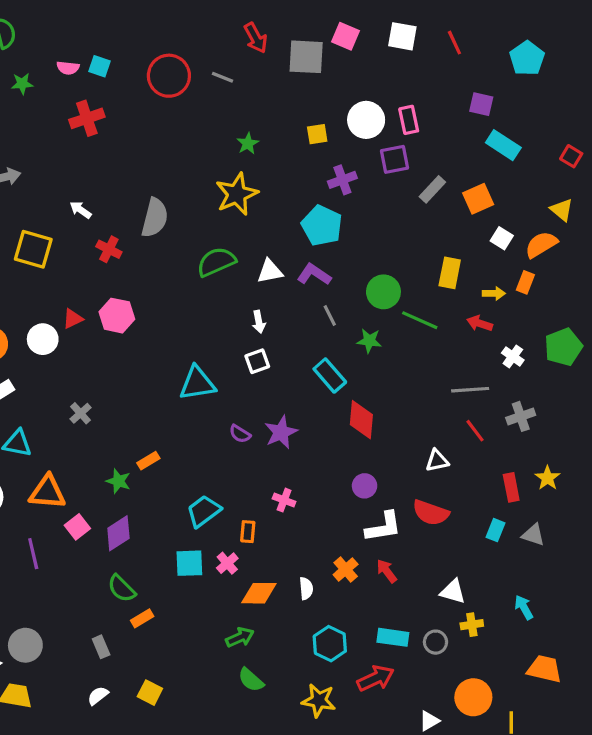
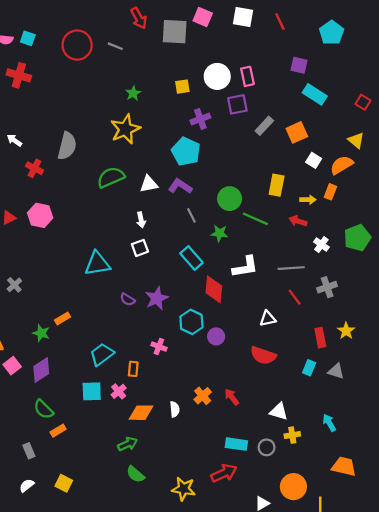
red cross: (87, 118) -> (19, 75), turned 35
white L-shape: (383, 527) -> (245, 267), moved
cyan hexagon: (330, 644) -> (191, 322), moved

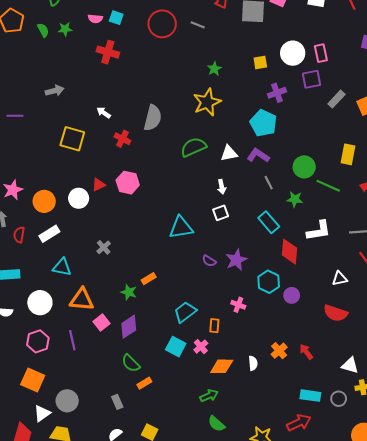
cyan square: (92, 391) -> (176, 347), turned 30

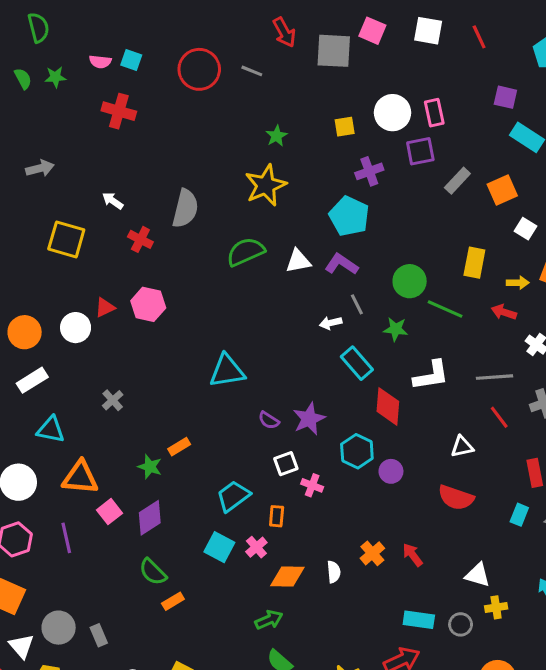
white arrow: (222, 187) -> (331, 323), moved, turned 88
white square: (221, 213) -> (286, 464), moved
gray rectangle: (117, 402) -> (99, 635), moved
white triangle: (42, 413) -> (21, 646), turned -36

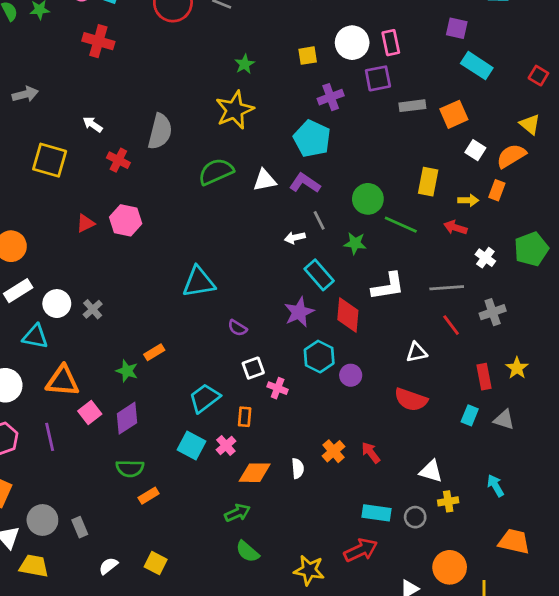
gray rectangle: (457, 181) -> (412, 106), turned 40
white circle: (76, 328) -> (57, 304), moved
purple star: (309, 419) -> (299, 312), moved
green semicircle: (153, 572) -> (130, 468), turned -44

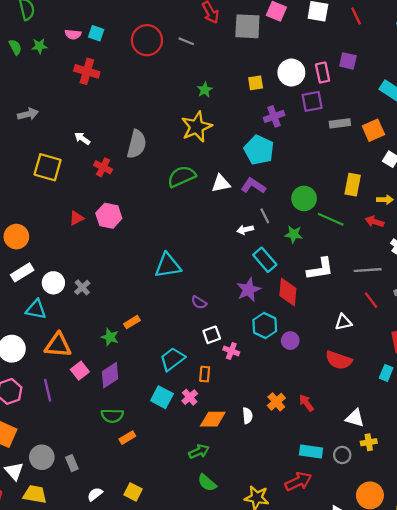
purple square: (457, 28) -> (348, 61), moved

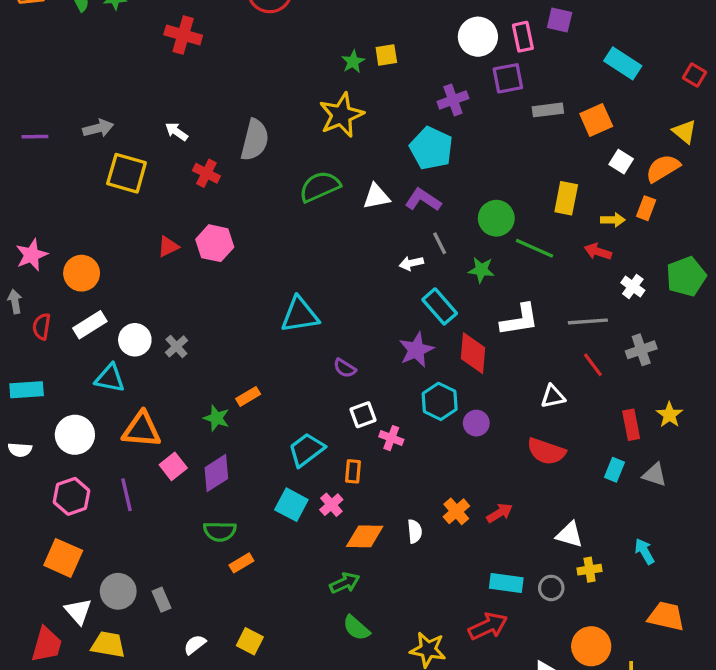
yellow square: (256, 83) -> (386, 55), moved
gray arrow: (28, 114) -> (98, 128), moved
red arrow: (306, 403) -> (500, 513), turned 96

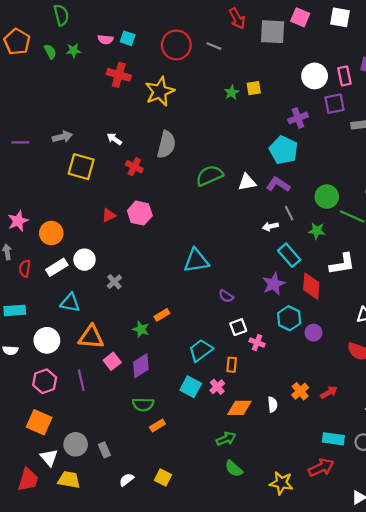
yellow star: (341, 115) -> (160, 91), moved
white circle: (135, 340) -> (84, 260), moved

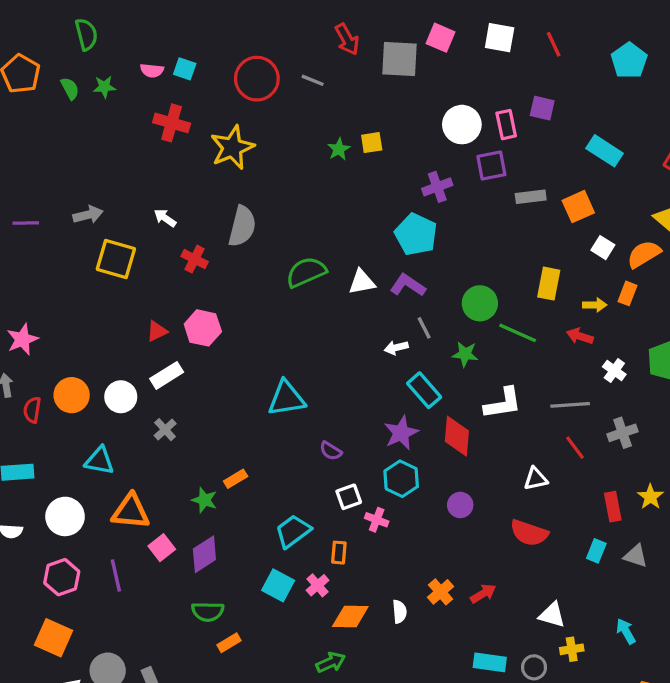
orange circle: (51, 233) -> (72, 395), moved
white rectangle: (57, 267) -> (167, 375), moved
cyan hexagon: (289, 318) -> (401, 479), moved

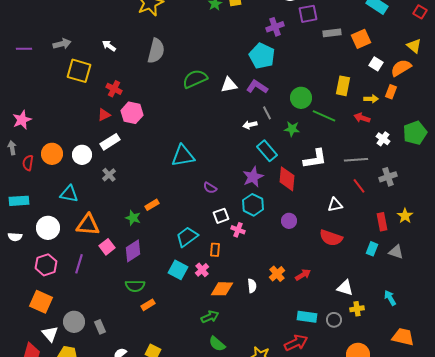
red cross: (195, 259) -> (114, 89), moved
purple line: (116, 575) -> (79, 264), turned 30

